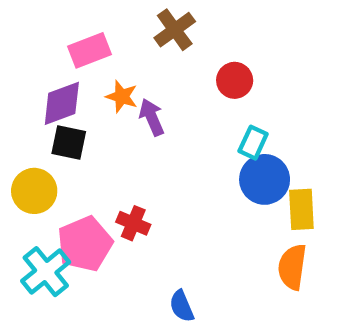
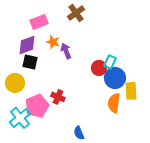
red circle: (235, 80) -> (99, 68), moved
orange semicircle: (292, 267) -> (114, 103), moved

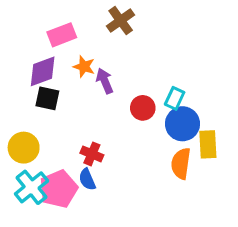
red circle: (99, 68) -> (143, 108), moved
yellow circle: (15, 83) -> (24, 148), moved
pink pentagon: (37, 106) -> (59, 189), moved
blue semicircle: (79, 133) -> (87, 179), moved

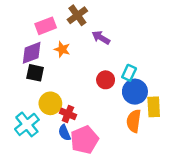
brown cross: (121, 21) -> (77, 15), moved
purple arrow: (105, 81) -> (101, 38), moved, turned -36
yellow circle: (24, 148) -> (50, 103), moved
cyan cross: (32, 187) -> (27, 124), moved
pink pentagon: (59, 189) -> (84, 140), moved

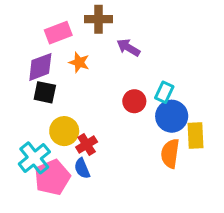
brown cross: (77, 15) -> (99, 19), turned 36
red cross: (68, 114) -> (87, 145), turned 35
pink pentagon: (84, 140) -> (52, 177), moved

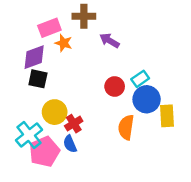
orange star: (79, 62) -> (64, 43), moved
cyan rectangle: (164, 92) -> (140, 79), turned 30
orange semicircle: (170, 153) -> (126, 127), moved

